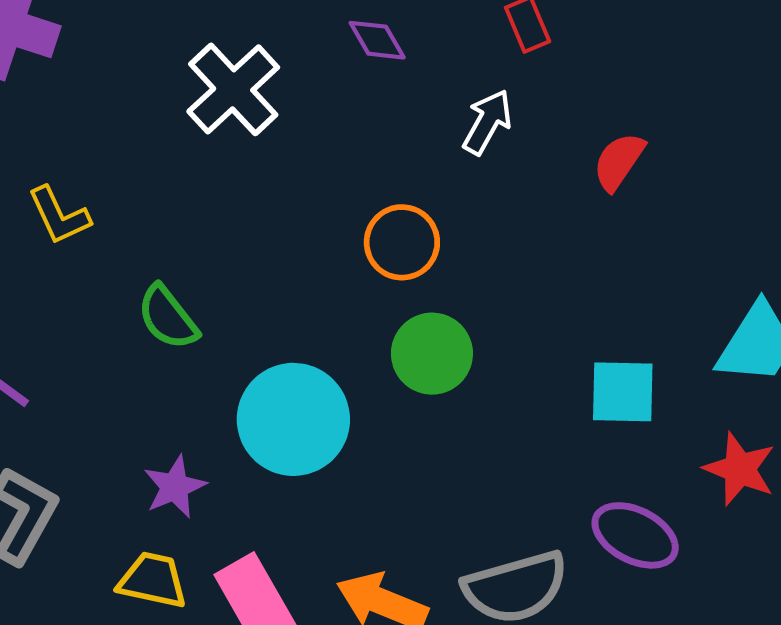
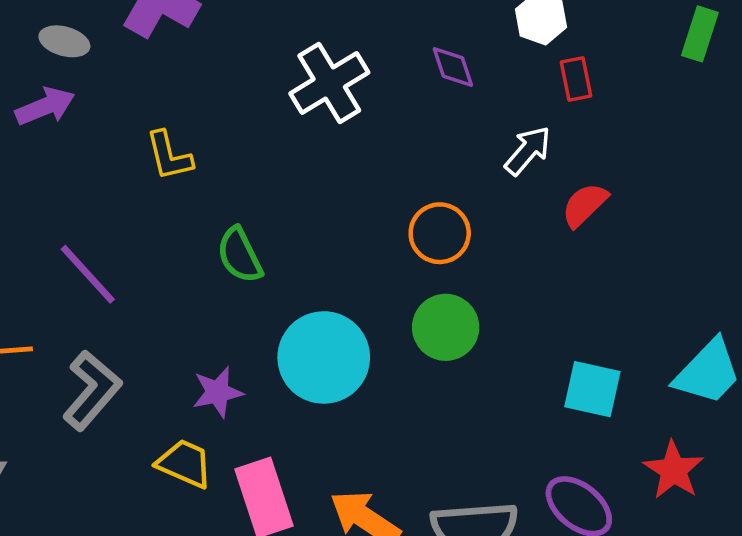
red semicircle: (619, 161) -> (585, 205), moved

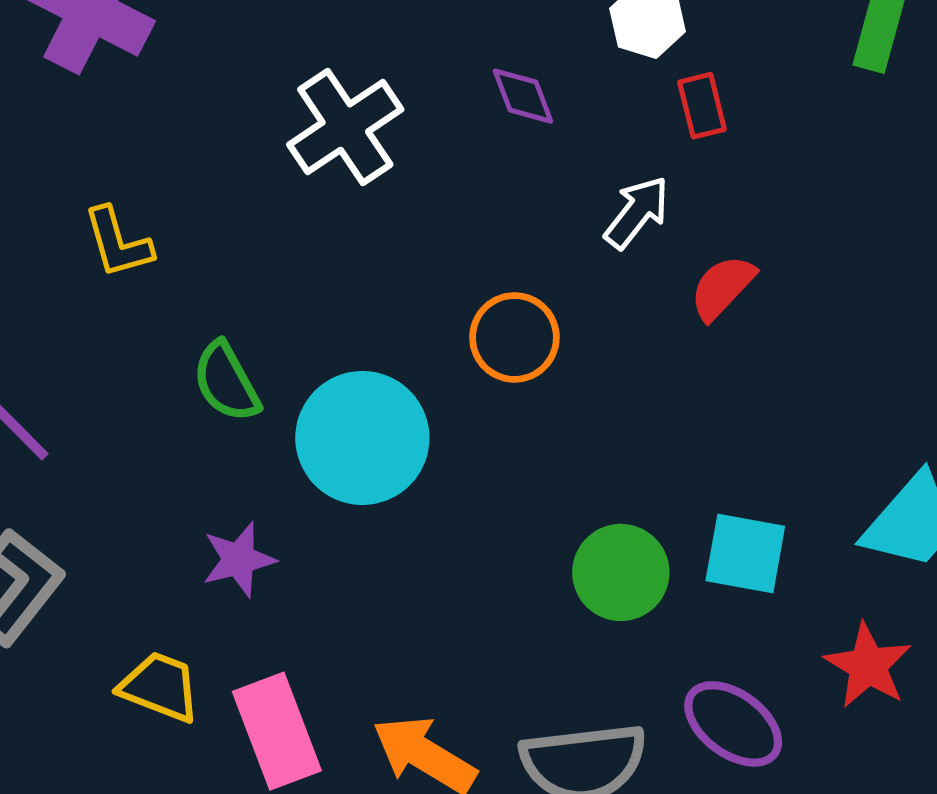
green circle: (446, 327) -> (621, 572), moved
cyan circle: (324, 357) -> (362, 438), moved
purple star: (218, 392) -> (239, 560), moved

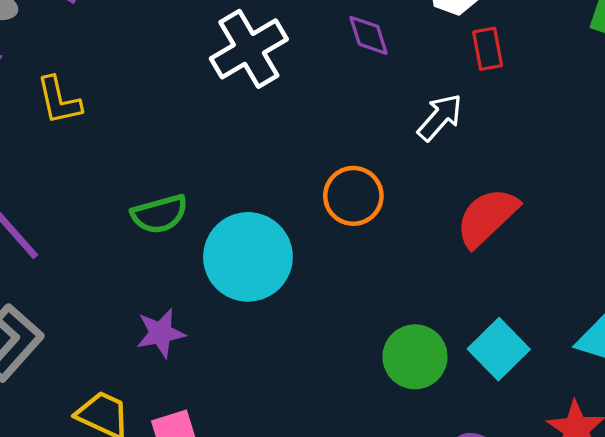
yellow L-shape: (118, 243) -> (59, 100), moved
red semicircle: (722, 287) -> (487, 217), moved, size x1.4
green semicircle: (226, 382) -> (159, 214), turned -80
cyan square: (745, 554) -> (499, 349), turned 32

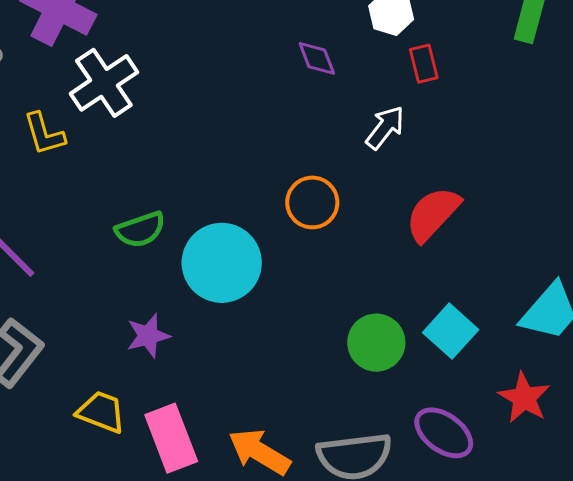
white cross: (249, 49) -> (104, 83), moved

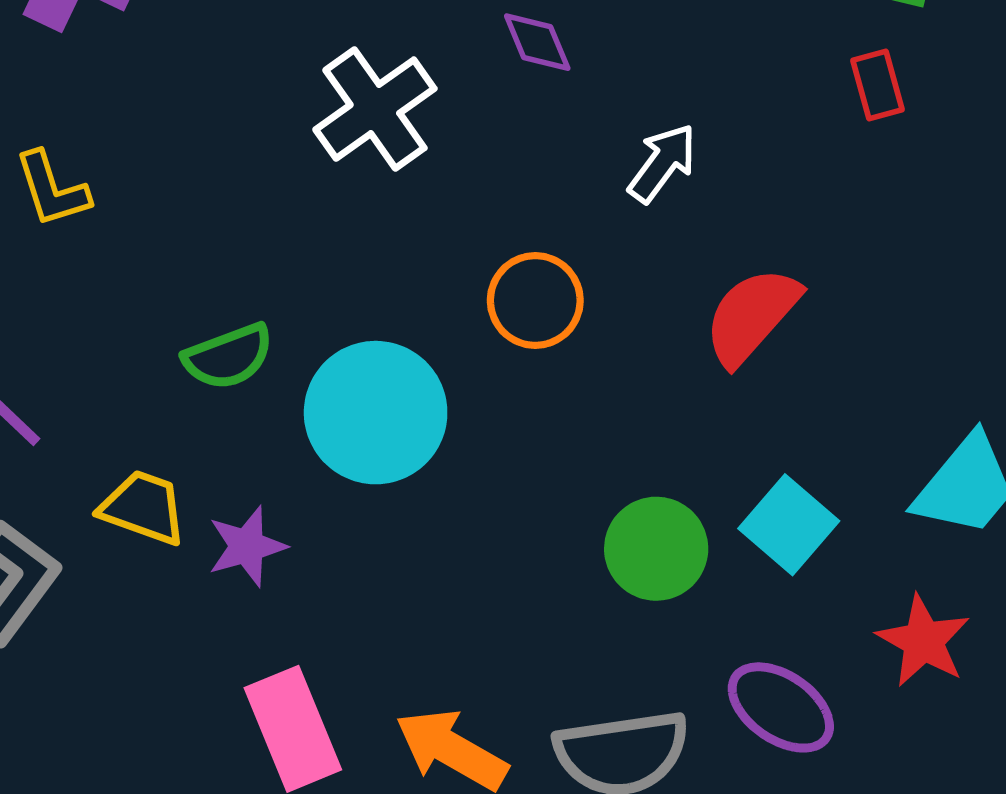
red rectangle: (424, 64) -> (877, 85), moved
white cross: (104, 83) -> (375, 109), moved
yellow trapezoid: (101, 412) -> (143, 507), moved

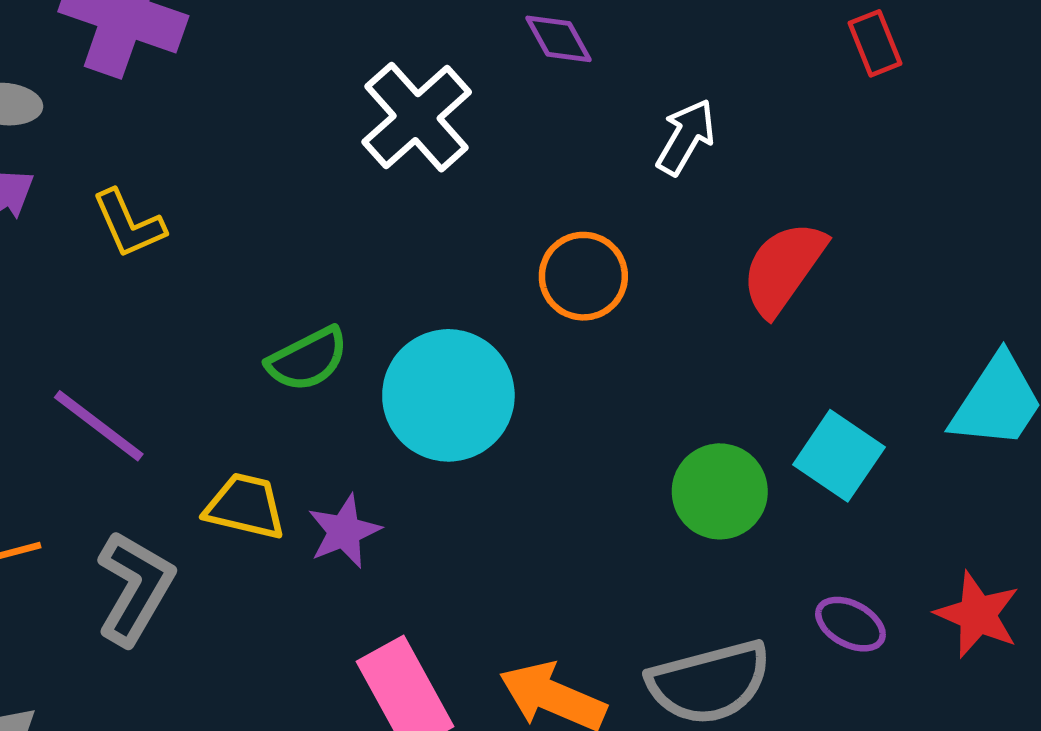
red star: (923, 641) -> (978, 615), moved
purple ellipse: (781, 707) -> (850, 624), size x0.7

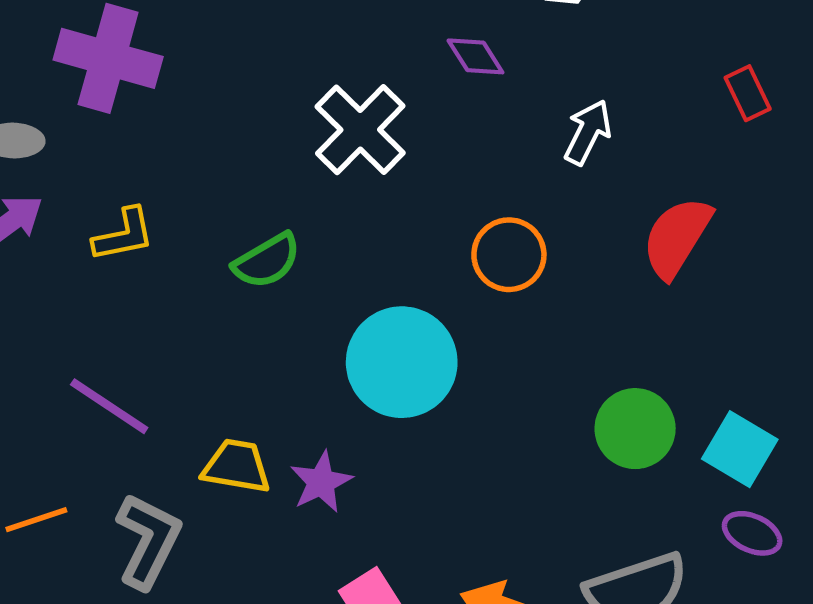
red rectangle: (875, 43) -> (748, 93), moved
yellow L-shape: (129, 224) -> (124, 235), turned -74
green semicircle: (308, 359) -> (267, 261), moved
cyan square: (839, 456) -> (740, 449), moved

